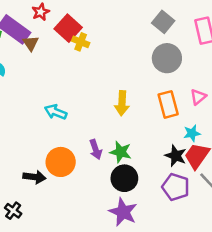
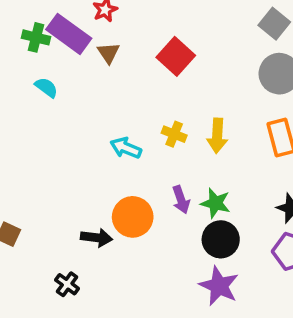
red square: (68, 28) -> (176, 56), moved
yellow cross: (81, 42) -> (174, 134), moved
brown triangle: (31, 43) -> (108, 53), moved

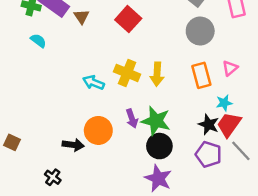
yellow cross: (174, 134) -> (127, 73), size x1.5
green star: (216, 203) -> (156, 121), size x1.4

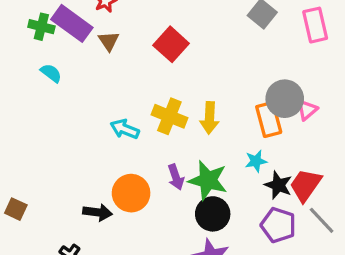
gray circle: (200, 31) -> (285, 99), moved
cyan star: (224, 103) -> (256, 161), moved

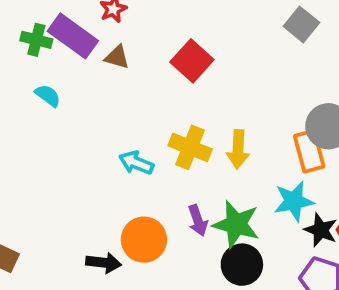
brown triangle: (109, 41) -> (117, 57), turned -40
cyan star: (256, 161) -> (294, 201), size x1.5

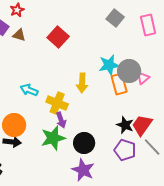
yellow cross: (190, 147) -> (57, 103), moved
cyan star: (294, 201) -> (109, 65), moved
green star: (236, 224) -> (53, 138), moved, turned -30
orange circle: (144, 240) -> (14, 125), moved

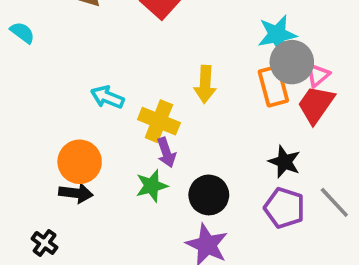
cyan star: (109, 65) -> (277, 34), moved
red trapezoid: (142, 125) -> (316, 105), moved
green star: (53, 138) -> (152, 186), size x0.7

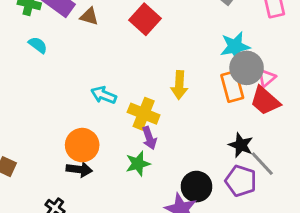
red trapezoid: (316, 105) -> (265, 101), turned -84
black circle: (209, 195) -> (197, 187), moved
gray line: (334, 202) -> (262, 164), moved

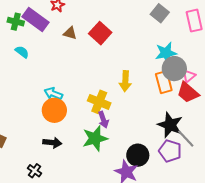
brown triangle: (89, 16) -> (70, 33), moved
cyan arrow: (104, 95) -> (53, 94), moved
orange circle: (82, 145) -> (54, 110), moved
black star: (241, 145) -> (170, 125), size x1.4
green star: (138, 164) -> (95, 138), size x1.4

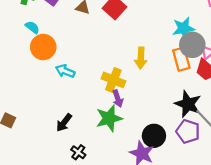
orange circle: (54, 110) -> (43, 47), moved
black arrow: (52, 143) -> (64, 123), turned 120
black cross: (35, 171) -> (78, 152), moved

